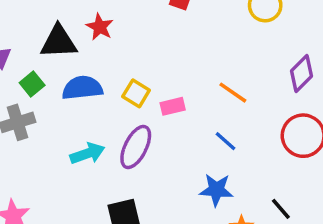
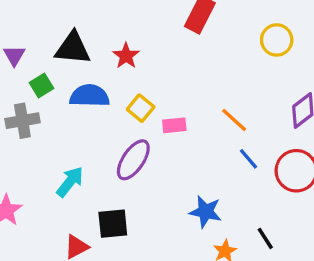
red star: (100, 27) -> (126, 56), moved
blue line: (225, 141) -> (249, 159), moved
cyan arrow: (87, 153) -> (70, 182), moved, turned -40

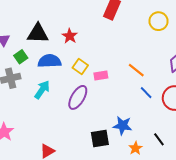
cyan arrow: (70, 182) -> (42, 90), moved
black square: (113, 224) -> (100, 139), moved

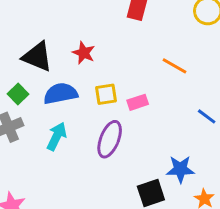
black triangle: (38, 33) -> (37, 57), turned 30
yellow square: (80, 67) -> (106, 94), turned -35
orange line: (136, 70) -> (174, 66), moved

